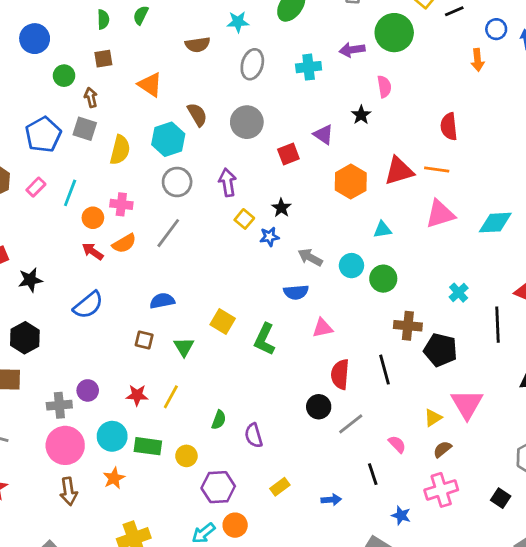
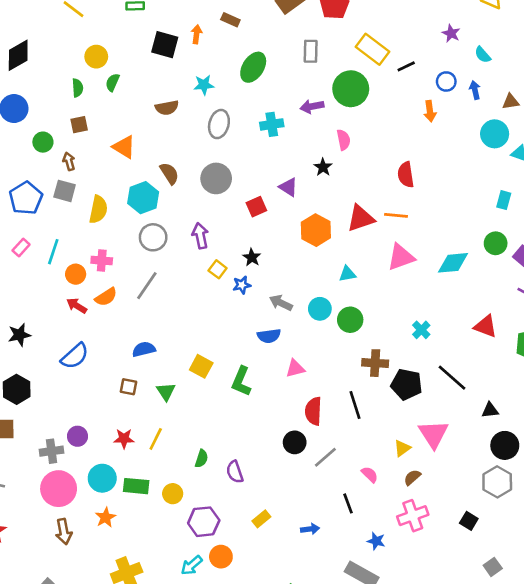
black line: (497, 325) -> (452, 378), moved, turned -44

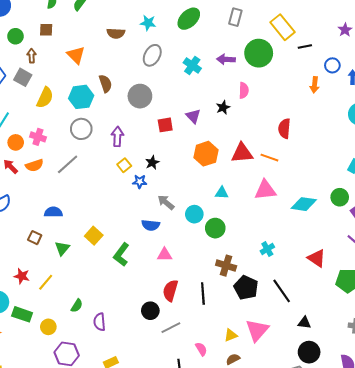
cyan cross: (272, 124) -> (192, 65), turned 30

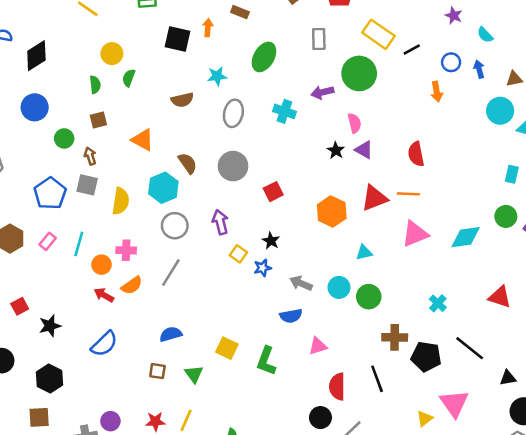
purple triangle: (193, 116) -> (364, 150), moved

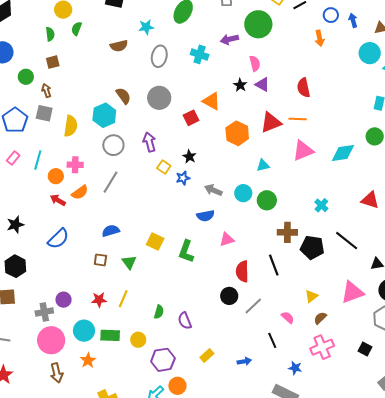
orange triangle: (143, 140) -> (211, 101), moved
pink triangle: (454, 403) -> (352, 292), moved, turned 45

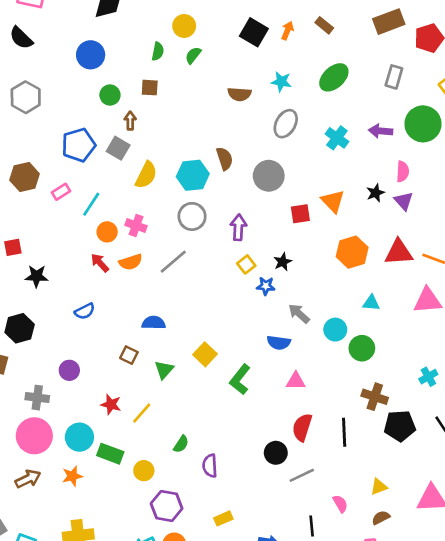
blue semicircle: (58, 239) -> (85, 311), size x0.7
black pentagon: (312, 247) -> (400, 426), turned -30
purple circle: (64, 300) -> (69, 370), moved
brown arrow: (57, 373) -> (28, 479), turned -120

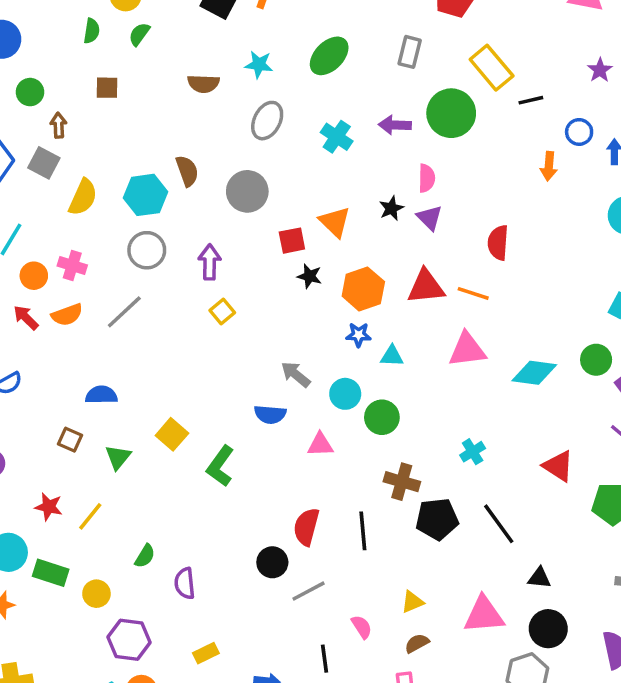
brown square: (150, 88) -> (107, 88), moved
black star: (283, 262) -> (310, 276), moved, turned -30
blue star: (266, 286) -> (359, 335), moved
pink triangle: (296, 381) -> (320, 445), moved

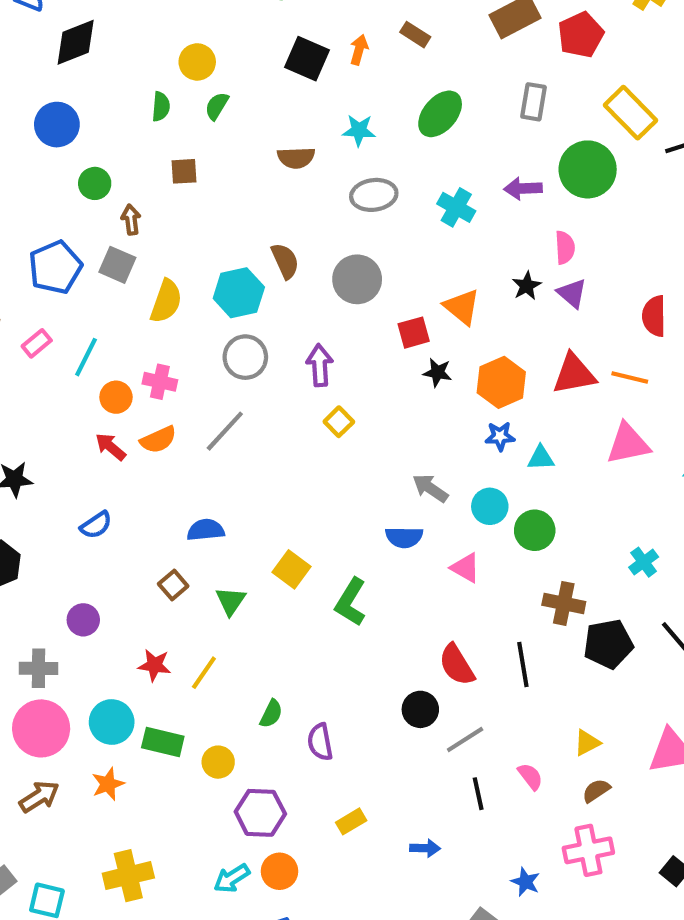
gray ellipse: (267, 121) -> (374, 195), turned 60
brown square: (70, 440) -> (173, 585), turned 30
pink triangle: (320, 445) -> (465, 568), turned 36
red semicircle: (306, 527) -> (457, 665), turned -42
black line: (325, 659) -> (478, 794), moved

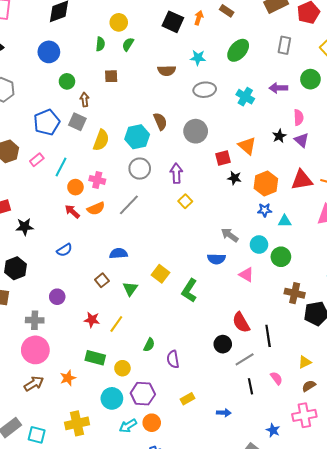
green circle: (588, 169) -> (310, 79), size x0.7
black line: (523, 664) -> (268, 336), moved
cyan circle: (112, 722) -> (112, 398), moved

